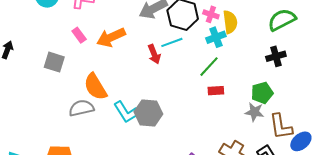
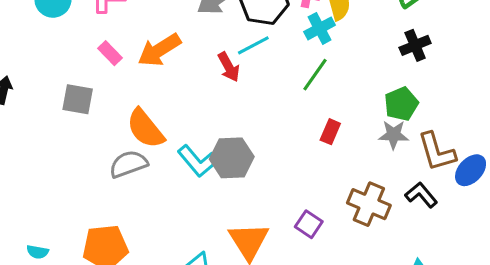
red rectangle: (216, 91) -> (330, 132), moved, turned -56

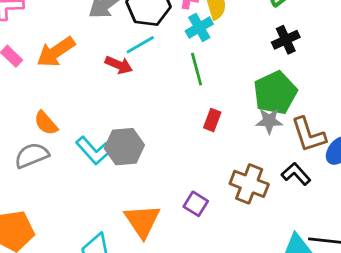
red arrow: (229, 67) -> (119, 65), turned -36
green line: (315, 75) -> (197, 69), turned -48
green pentagon: (401, 104) -> (275, 93), size x1.4
orange semicircle: (145, 129) -> (46, 123), size x0.7

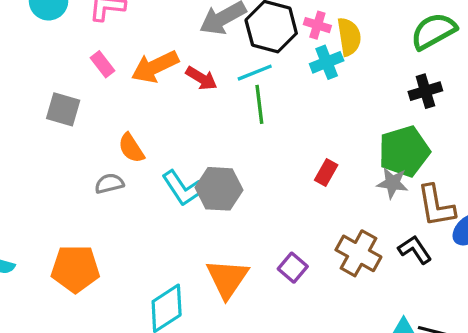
red arrow: (119, 65) -> (201, 78), moved
green line: (197, 69) -> (259, 104), moved
gray semicircle: (32, 155) -> (109, 184), size x0.7

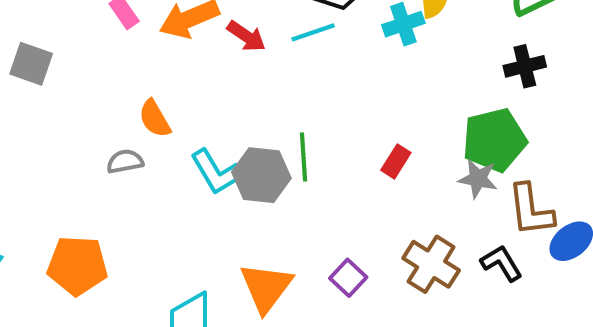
green line: (259, 104) -> (304, 157), moved
gray square: (63, 109) -> (31, 64), moved

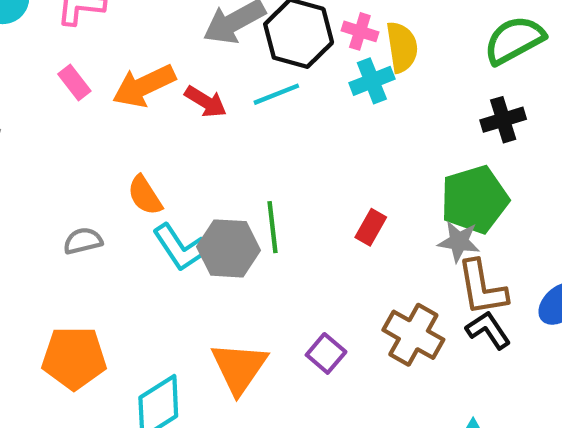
orange semicircle: (155, 119) -> (145, 195), moved
brown L-shape: (531, 210) -> (482, 288), moved
orange pentagon: (77, 265) -> (74, 358), moved

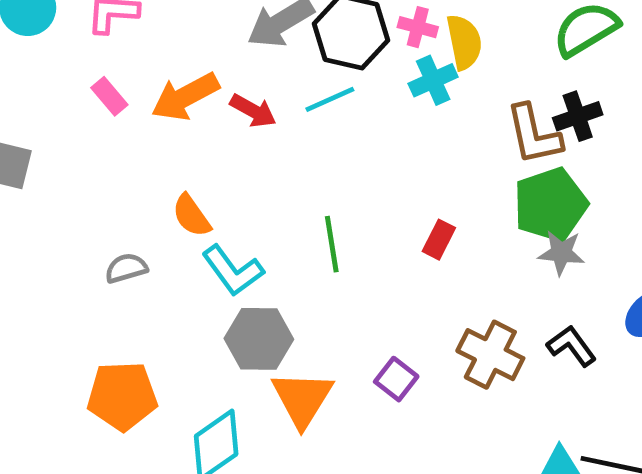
gray star: (459, 241) -> (561, 253), moved
gray hexagon: (228, 248) -> (259, 339), moved
brown L-shape: (482, 288) -> (534, 135), moved

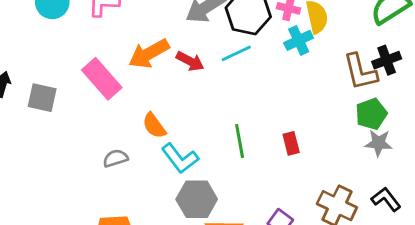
pink rectangle: (109, 96) -> (102, 79), moved, size x1.8
green pentagon: (550, 205) -> (371, 114), size x0.7
red rectangle: (439, 240) -> (291, 143), moved, turned -40

